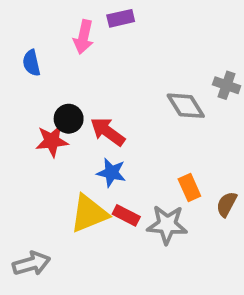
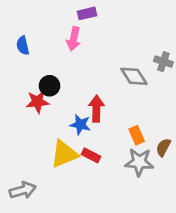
pink arrow: (83, 37) -> (74, 39), moved
red arrow: (108, 132) -> (96, 109), moved, turned 55
gray star: (167, 225) -> (139, 162), moved

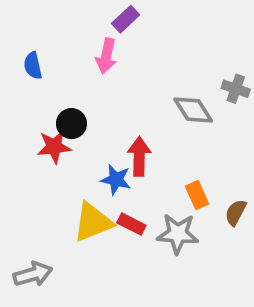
purple rectangle: (87, 13) -> (126, 19), turned -30
gray star: (139, 162) -> (178, 234), moved

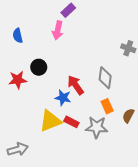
gray diamond: (193, 110) -> (105, 78), moved, turned 40
red star: (54, 147) -> (18, 80), moved
red arrow: (139, 156) -> (76, 85), turned -36

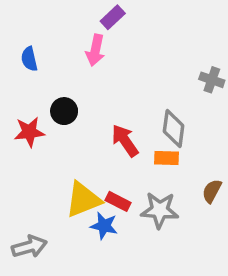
blue star: (63, 98) -> (104, 226), moved
orange rectangle: (107, 106) -> (167, 158), moved, turned -64

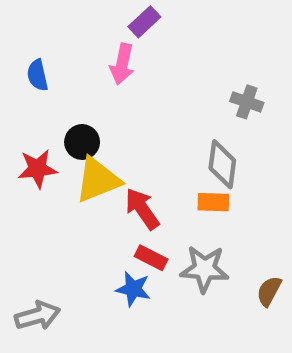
gray cross: (212, 80) -> (247, 102), moved
red arrow: (125, 141) -> (142, 209), moved
brown semicircle: (212, 191) -> (269, 291), moved
yellow triangle: (83, 200) -> (98, 180), moved

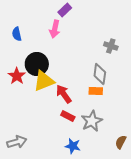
black circle: (82, 142) -> (37, 64), size x1.5
red star: (38, 169) -> (17, 76), turned -30
gray star: (204, 269) -> (92, 121), turned -30
blue star: (133, 289) -> (73, 146), moved
brown semicircle: (269, 291) -> (121, 142), moved

